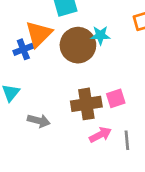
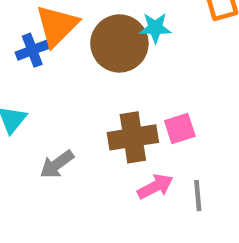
gray arrow: (39, 121) -> (57, 164), turned 130

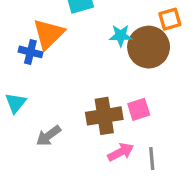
brown circle: (119, 43) -> (149, 47), moved
blue cross: (32, 50) -> (30, 52), turned 35

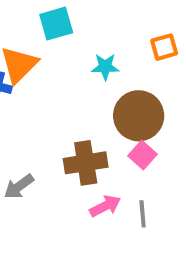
brown circle: (149, 47) -> (139, 116), moved
pink square: (139, 109) -> (143, 155), moved, turned -30

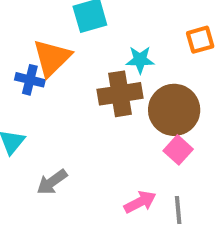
brown cross: (86, 163) -> (120, 94), moved

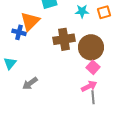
cyan star: (140, 60) -> (82, 11), moved
pink arrow: (140, 202) -> (89, 86), moved

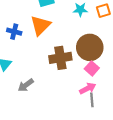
orange triangle: (30, 21) -> (40, 25), moved
brown cross: (64, 39) -> (60, 58), moved

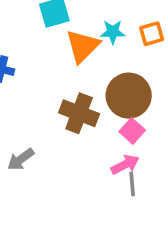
orange triangle: (40, 25) -> (83, 46), moved
brown cross: (60, 58) -> (79, 113), turned 30

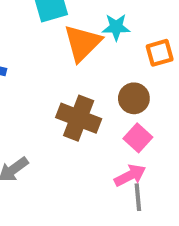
orange square: (152, 34) -> (160, 53), moved
brown circle: (129, 96) -> (134, 98), size x0.6

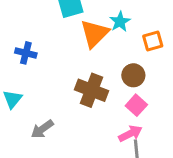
cyan star: (116, 27) -> (120, 22), turned -30

